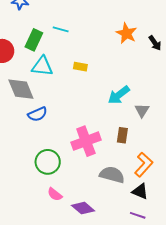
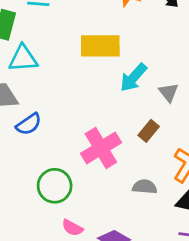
yellow rectangle: (80, 67) -> (100, 46), moved, size x2.0
brown rectangle: (122, 135) -> (149, 131), turned 42
gray semicircle: (112, 175) -> (145, 187), size x0.7

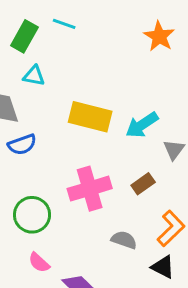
yellow rectangle: (100, 46) -> (90, 117), moved
cyan triangle: (23, 58) -> (34, 76), size x0.7

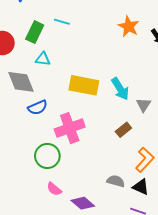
cyan arrow: (142, 125) -> (120, 89), turned -85
pink cross: (90, 189) -> (70, 128), moved
gray semicircle: (124, 240) -> (116, 181), moved

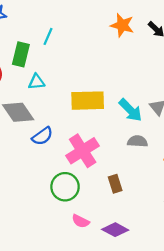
cyan line: (62, 22) -> (48, 36), turned -70
cyan arrow: (120, 89) -> (130, 110), moved
brown rectangle: (123, 130) -> (115, 184), moved, turned -56
gray semicircle: (116, 181) -> (137, 141), moved

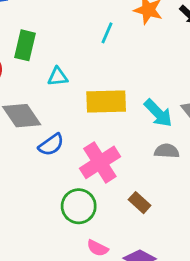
cyan line: (48, 36) -> (107, 33), moved
cyan triangle: (37, 82) -> (58, 77), moved
brown rectangle: (115, 184) -> (140, 203), turned -30

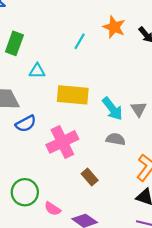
green circle: (79, 206) -> (25, 192), moved

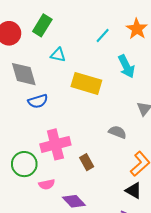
cyan arrow: (112, 109) -> (126, 66), moved
pink cross: (62, 142) -> (55, 144), moved
pink semicircle: (53, 209) -> (47, 184), turned -56

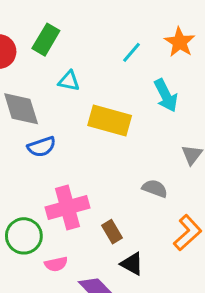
black triangle: (134, 191) -> (132, 264), moved

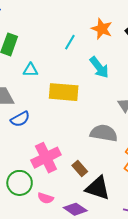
gray semicircle: (155, 188) -> (104, 133), size x1.5
pink semicircle: (56, 264) -> (45, 198), turned 42
black triangle: (132, 264) -> (98, 188), size x1.5

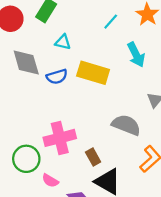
blue semicircle: (20, 119) -> (57, 77), moved

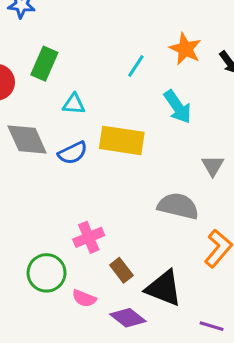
pink cross: (60, 138) -> (89, 237), size x0.7
brown rectangle: (93, 157) -> (121, 270), moved

